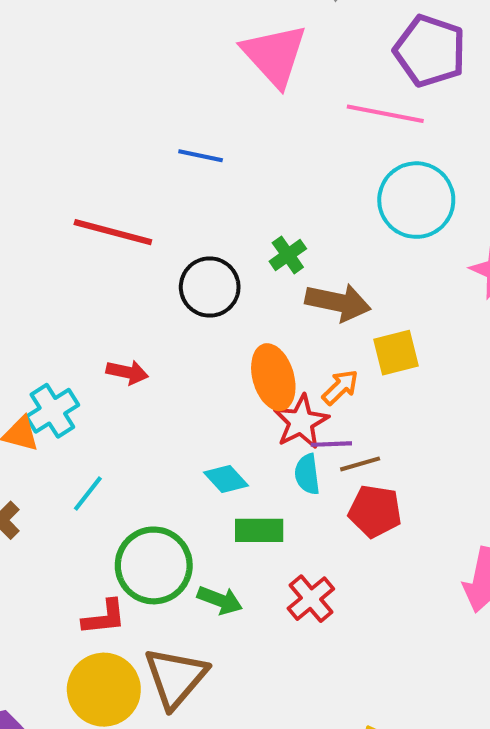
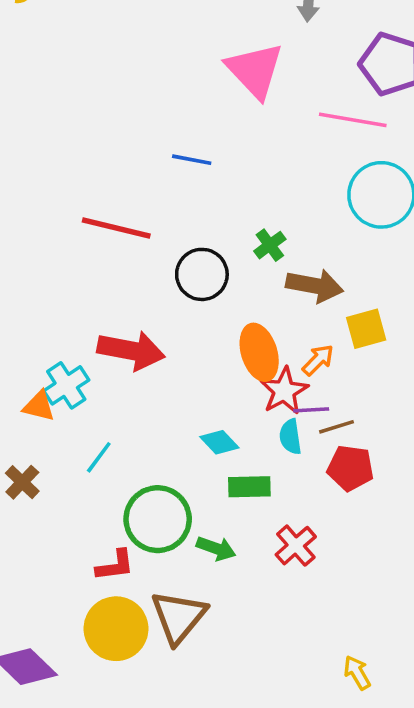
red arrow: (127, 372) -> (131, 350), size x1.8

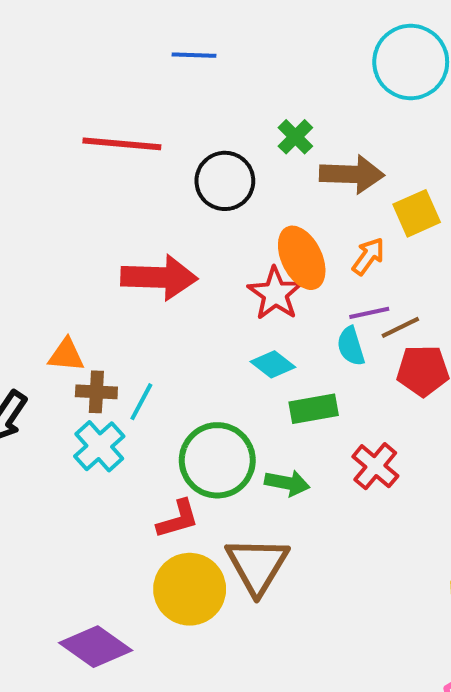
cyan cross: (66, 385) -> (99, 446), moved
red star: (284, 391) -> (275, 294), moved
brown cross: (22, 482) -> (96, 392), moved, turned -32

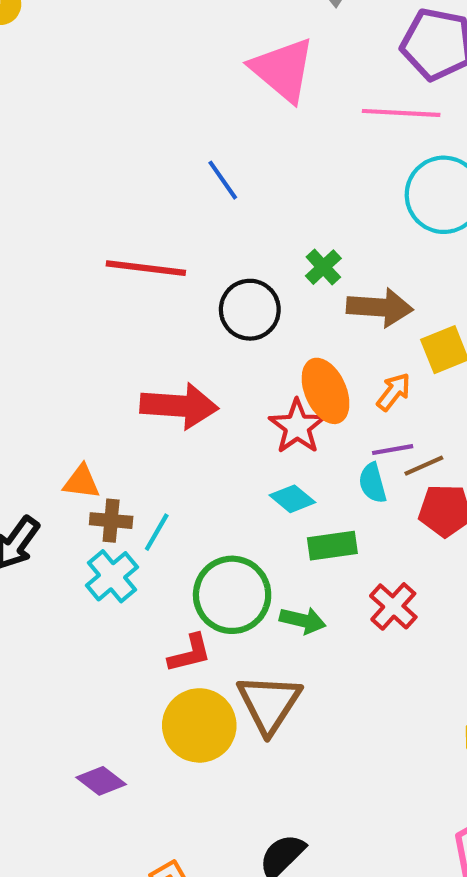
blue line: (194, 55) -> (223, 180), turned 51
purple diamond: (96, 647) -> (101, 781), size x0.7

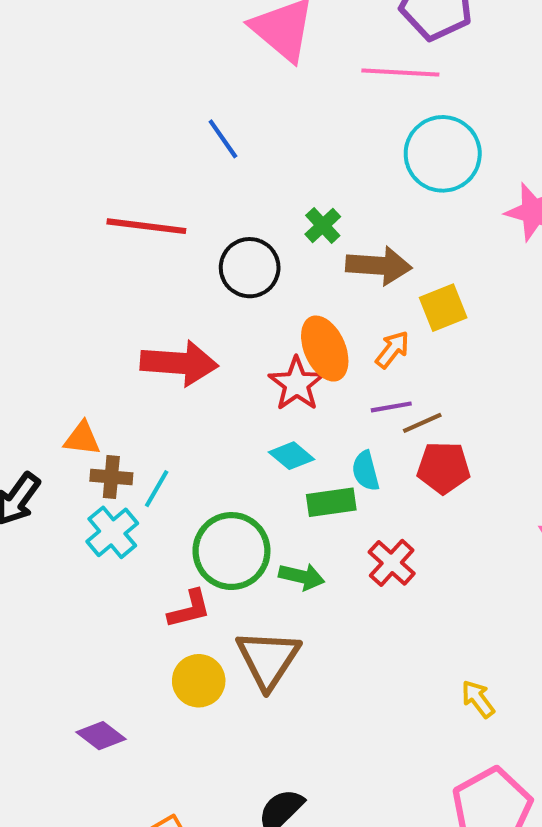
cyan semicircle: (373, 483) -> (366, 471), moved
yellow circle: (199, 725) -> (199, 681), size x0.7

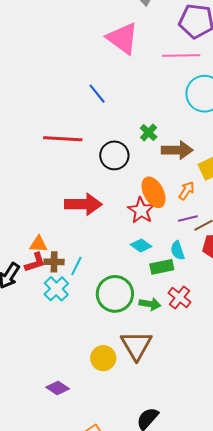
red cross: (392, 563) -> (179, 298), moved
red L-shape: (189, 609) -> (35, 262), moved

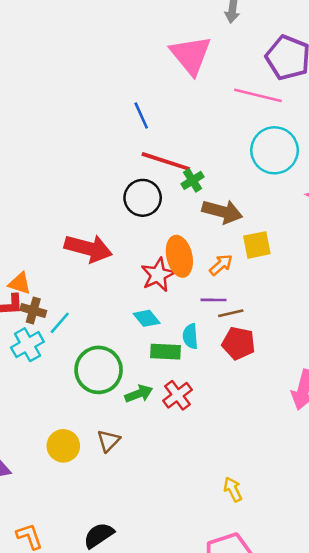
red line: (63, 139) -> (166, 161), moved
green arrow: (150, 304) -> (139, 394), turned -45
brown triangle: (136, 345) -> (108, 441), size x0.6

